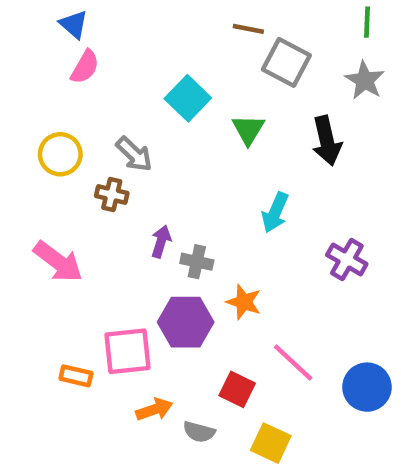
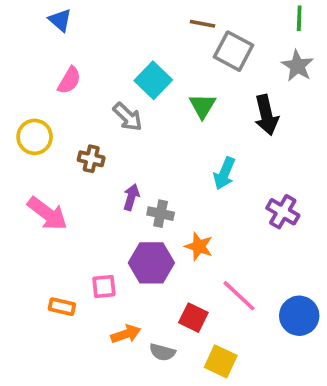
pink semicircle: (85, 67) -> (69, 80), moved
yellow circle: (60, 154) -> (35, 137), moved
gray arrow: (134, 154) -> (128, 117), moved
pink square: (127, 351) -> (104, 287), size x0.6

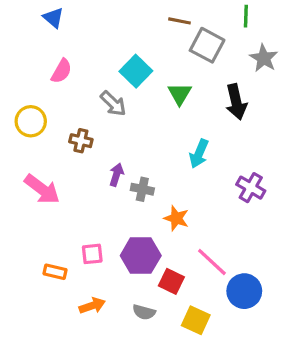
green line: (299, 18) -> (246, 16), moved
purple hexagon: (151, 263) -> (141, 256), moved
blue circle: (299, 316) -> (244, 291), moved
orange arrow: (126, 334) -> (92, 306), moved

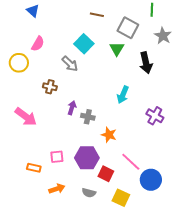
brown line: (180, 21) -> (97, 15), moved
green triangle: (180, 94) -> (117, 49), moved
yellow circle: (31, 121) -> (19, 63), moved

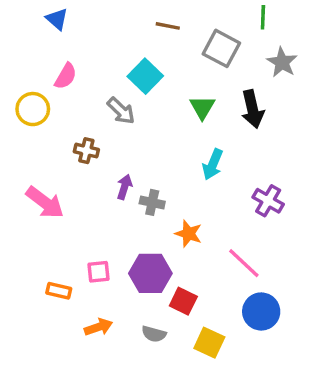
green triangle: (117, 49) -> (202, 107), moved
pink line: (131, 162) -> (244, 263), moved

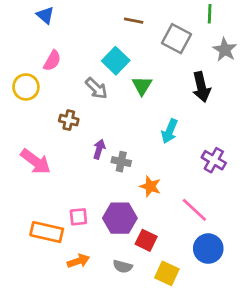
green triangle: (202, 107) -> (142, 86), moved
orange rectangle: (59, 291) -> (47, 232), size x1.6

